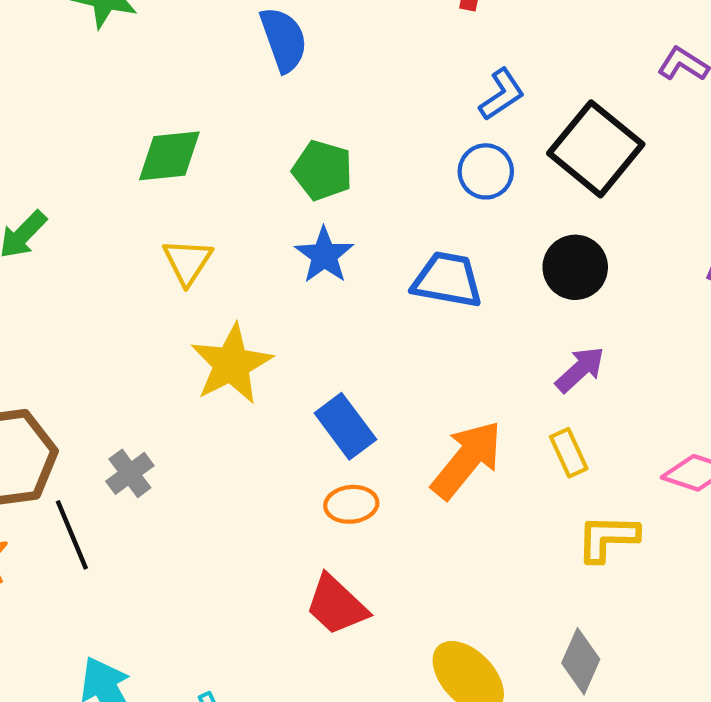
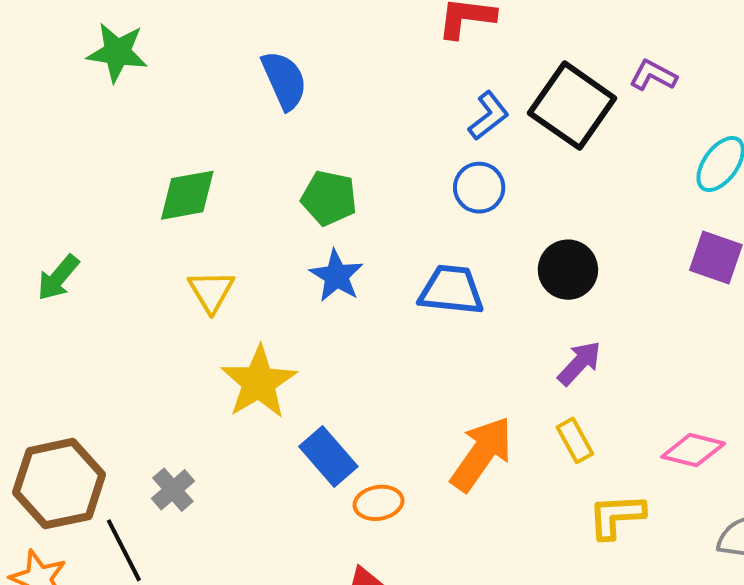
black square: (596, 149) -> (572, 106), moved
blue rectangle: (345, 426) -> (328, 457), moved

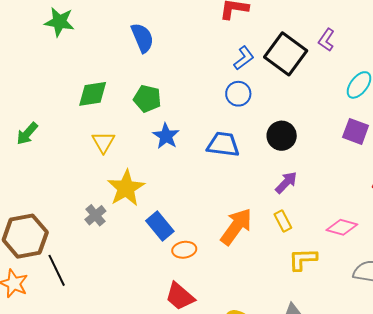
purple L-shape: (653, 75) -> (326, 40), turned -85
green pentagon: (329, 198) -> (147, 99), moved
gray cross: (173, 490) -> (95, 215), moved

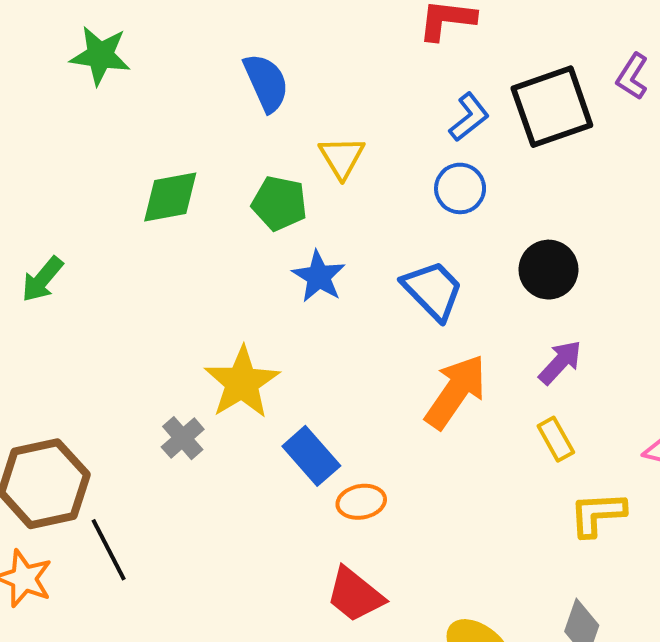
black square: (286, 54) -> (552, 107), turned 36
yellow triangle: (103, 142) -> (342, 157), moved
blue trapezoid: (223, 144) -> (433, 290), turned 40
orange arrow: (236, 227) -> (456, 392), moved

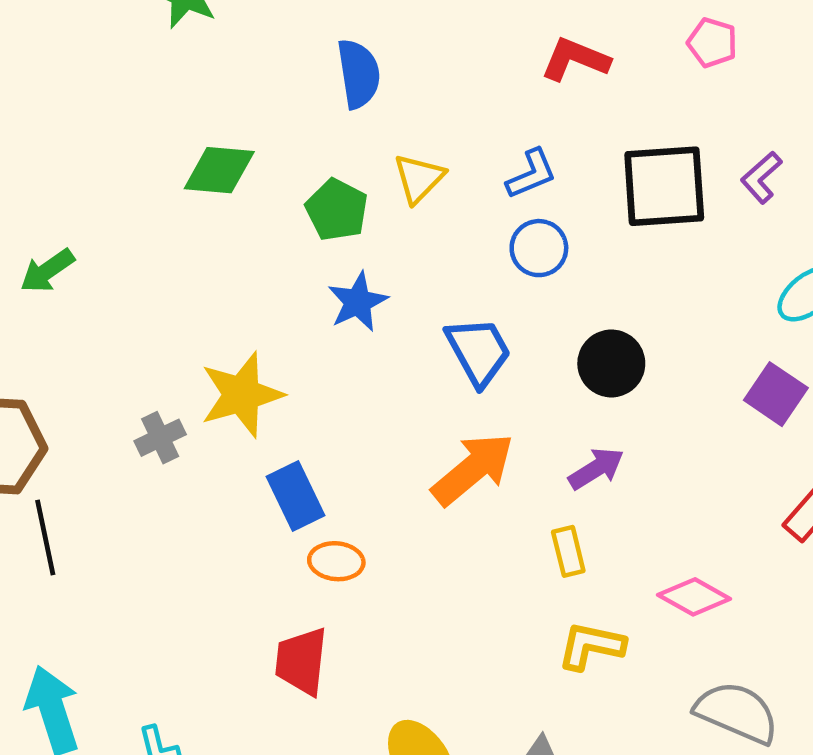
blue L-shape: (469, 117) -> (531, 174), moved
green arrow: (42, 279) -> (47, 271), moved
red trapezoid: (355, 595) -> (301, 661), turned 42

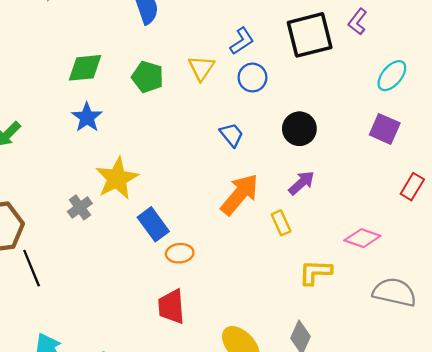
yellow triangle: (419, 178) -> (201, 68), moved
blue star: (358, 302) -> (87, 117), moved
blue trapezoid: (478, 351) -> (232, 135), size x0.7
yellow rectangle: (568, 551) -> (281, 223), moved

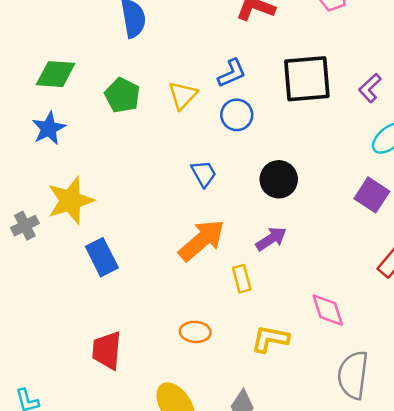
purple L-shape: (358, 22) -> (370, 88), moved
pink diamond: (362, 238) -> (328, 310), turned 44
orange ellipse: (180, 253) -> (195, 332), moved
gray semicircle: (394, 292) -> (353, 375), turned -105

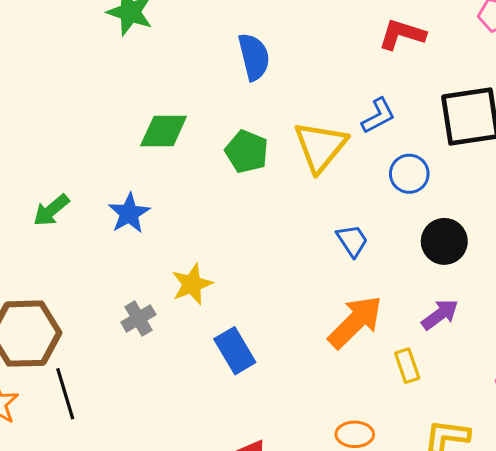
yellow triangle: (183, 95) -> (320, 147), size x1.5
blue circle: (237, 115) -> (409, 174), moved
blue star: (49, 128) -> (129, 213), moved
yellow star: (70, 201) -> (192, 284), size x0.7

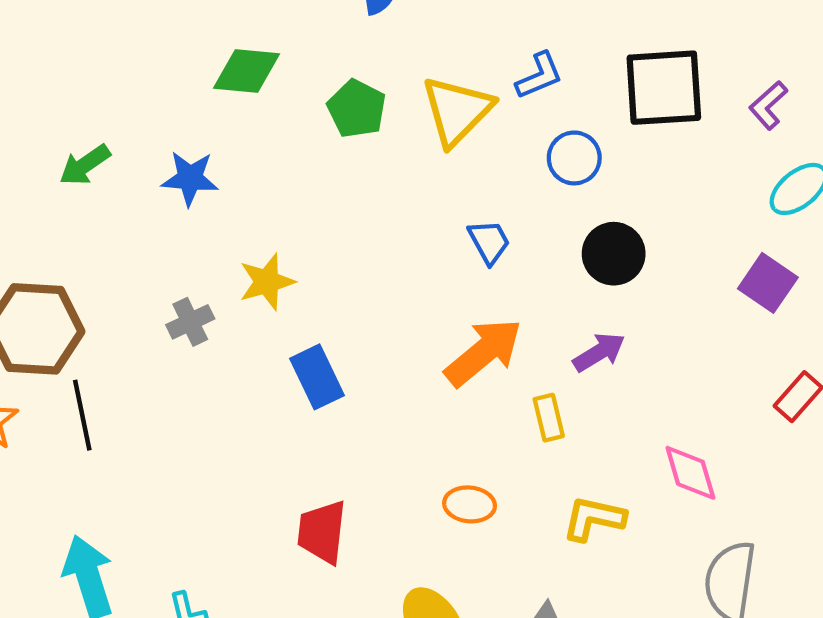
blue star: (129, 213) -> (190, 178), turned 30

